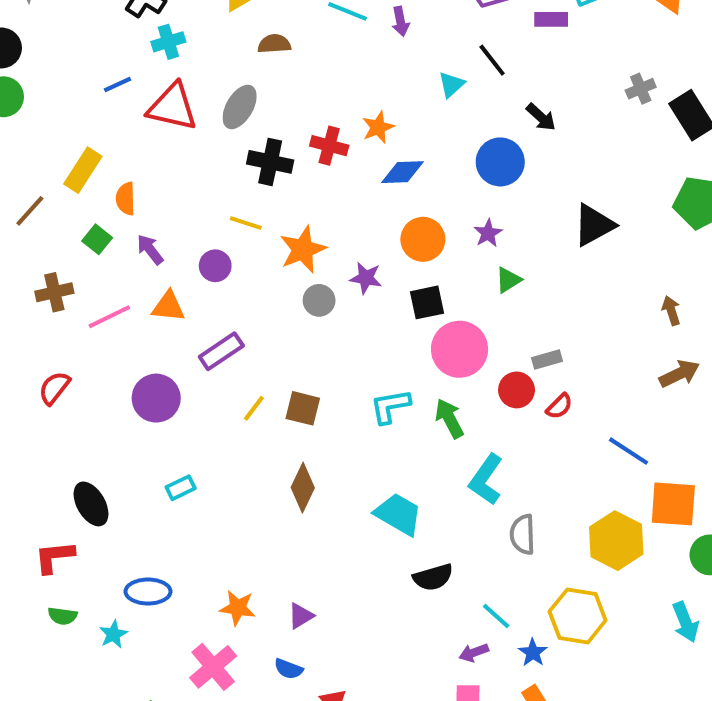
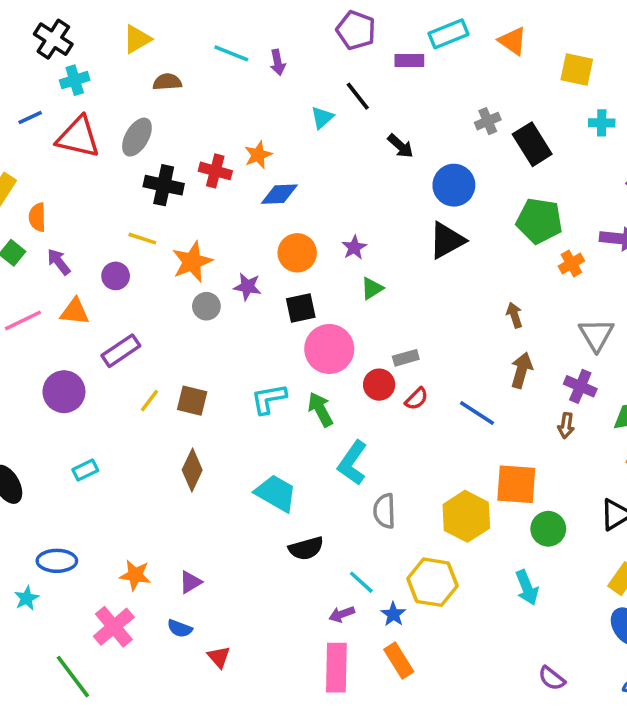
blue circle: (500, 162) -> (454, 185), moved
brown arrow: (679, 374) -> (522, 370), turned -48
blue line: (628, 451) -> (477, 413), moved

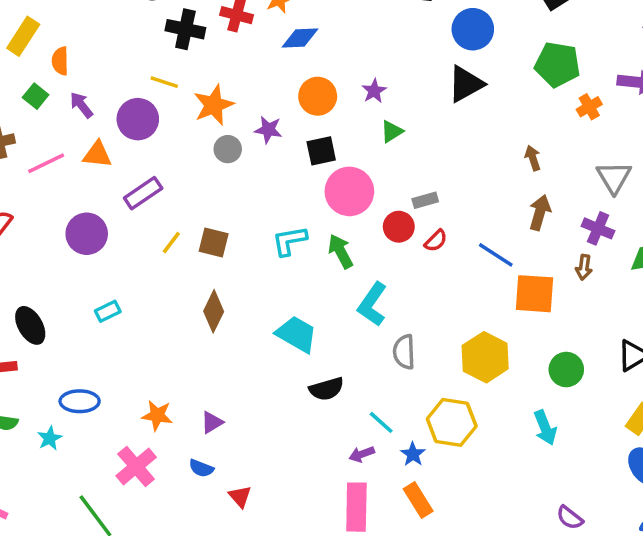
purple circle: (116, 276) -> (138, 119), size x1.5
orange square: (516, 484) -> (535, 294), moved

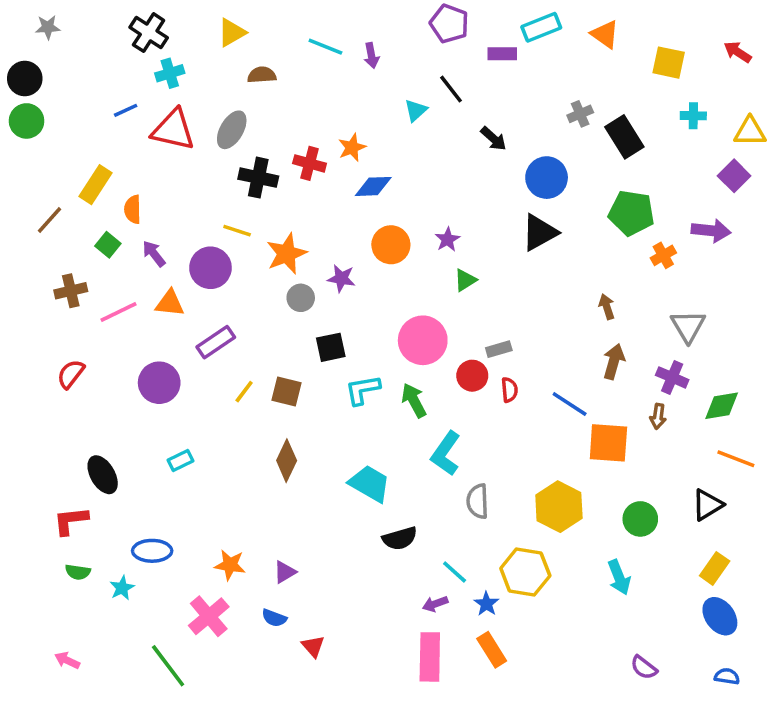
black square: (321, 151) -> (331, 347), moved
red semicircle: (436, 241) -> (509, 390), turned -50

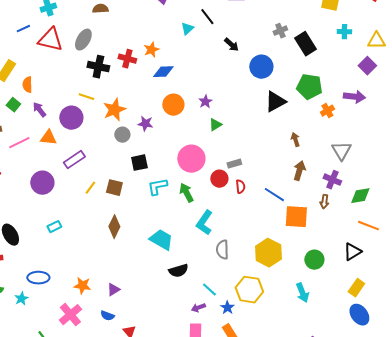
black triangle: (539, 232) -> (275, 102), moved

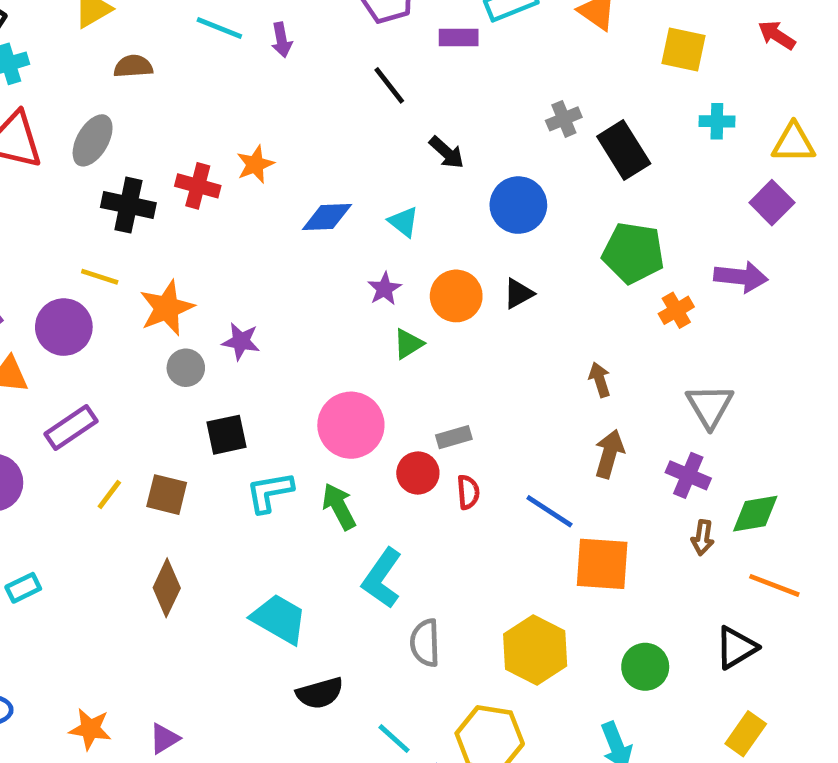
cyan triangle: (187, 29) -> (404, 222), moved, turned -40
blue diamond: (163, 72) -> (327, 217), moved
black triangle: (275, 102) -> (518, 294), moved, size x0.6
orange circle: (173, 105) -> (456, 296), moved
brown arrow: (324, 202) -> (703, 538), moved

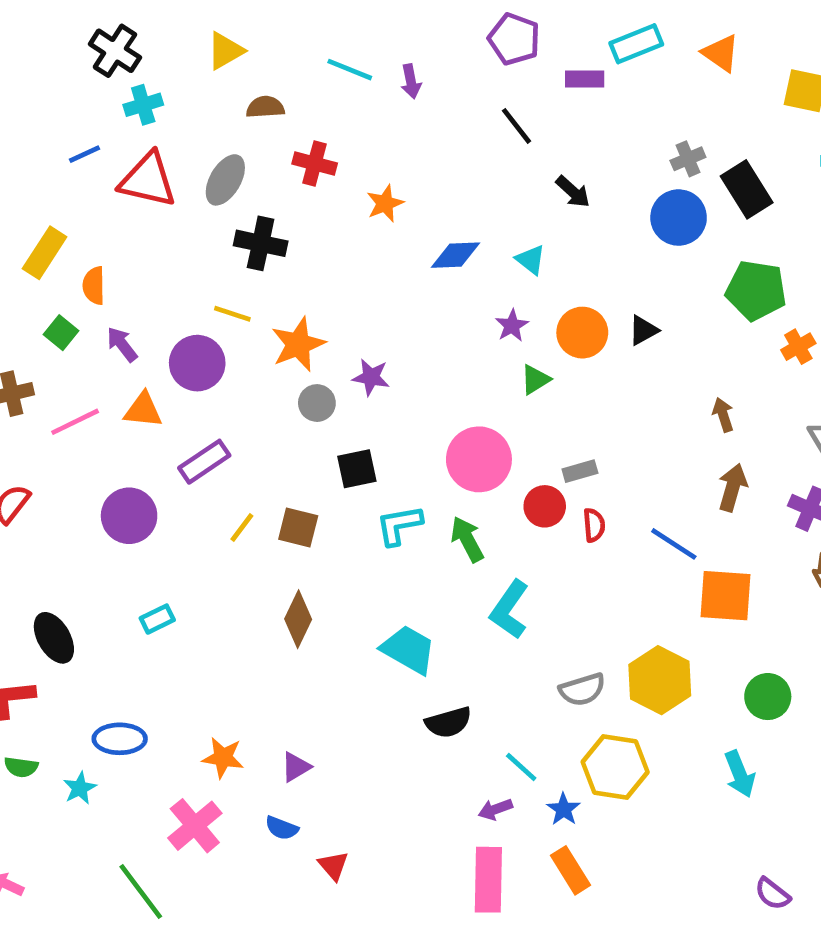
red cross: (198, 186) -> (315, 163), moved
blue circle: (518, 205) -> (679, 218), moved
gray semicircle: (425, 643) -> (582, 689), moved, turned -105

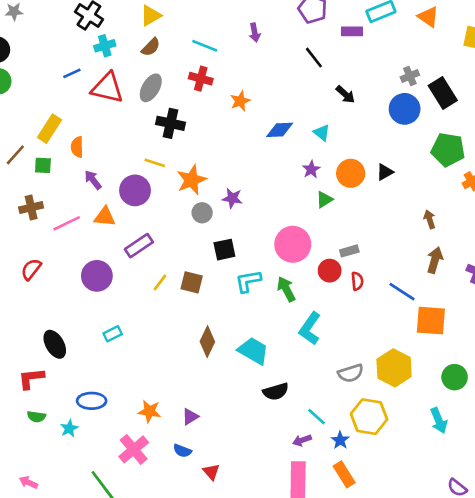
cyan line: (350, 70) -> (205, 46), moved
brown semicircle: (265, 107) -> (151, 47), moved, turned 138
green square: (61, 333) -> (43, 165), moved, turned -36
brown diamond: (298, 619) -> (207, 342), moved

